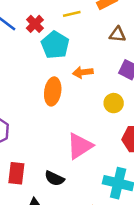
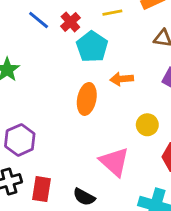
yellow circle: (114, 103) -> (147, 125), moved
pink triangle: (80, 146) -> (114, 162), turned -48

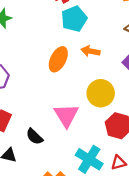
yellow circle: (147, 125) -> (101, 93), size x1.5

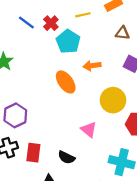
orange ellipse: (58, 59) -> (66, 82), turned -45
pink triangle: (66, 115) -> (89, 130), size x0.7

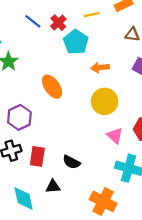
orange ellipse: (66, 82) -> (52, 87), moved
yellow circle: (113, 100) -> (105, 101), moved
pink triangle: (89, 130) -> (115, 136), moved

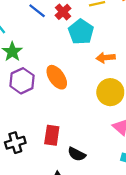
purple hexagon: (19, 117) -> (22, 81), moved
red rectangle: (37, 156) -> (52, 135), moved

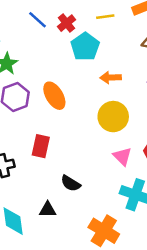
red rectangle: (52, 135) -> (41, 146), moved

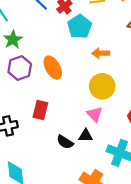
pink triangle: (122, 156) -> (95, 114), moved
black triangle: (48, 210) -> (86, 136), moved

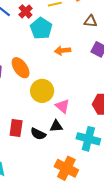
yellow circle: (102, 86) -> (42, 91), moved
red rectangle: (40, 110) -> (16, 128), moved

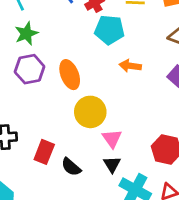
cyan pentagon: (41, 28) -> (109, 30), turned 30
black triangle: (56, 126) -> (112, 164), moved, turned 48

